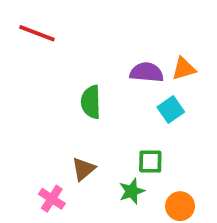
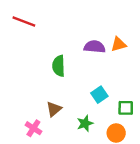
cyan square: (171, 109) -> (99, 95), moved
green square: (150, 162) -> (126, 108), moved

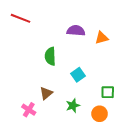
purple semicircle: (95, 47) -> (76, 31), moved
cyan square: (99, 95) -> (78, 75), moved

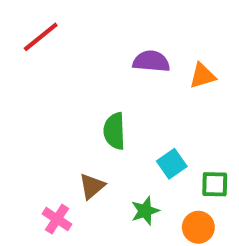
red line: (20, 18) -> (41, 37), turned -60
green semicircle: (50, 56) -> (114, 131), moved
cyan square: (78, 75) -> (172, 164), moved

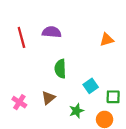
red line: (41, 37) -> (21, 37), moved, turned -66
purple semicircle: (151, 61) -> (52, 32), moved
pink cross: (57, 219) -> (19, 102), moved

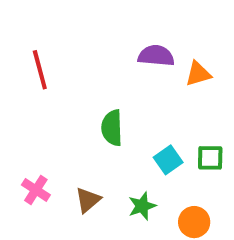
purple semicircle: (52, 32) -> (156, 56), moved
green square: (113, 97) -> (210, 158), moved
brown triangle: (48, 98) -> (88, 200), moved

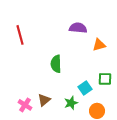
orange triangle: (198, 74) -> (99, 45), moved
cyan square: (168, 160) -> (85, 88), moved
pink cross: (36, 190) -> (25, 105), moved

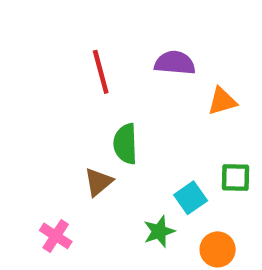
red line: (20, 35) -> (101, 72), moved
brown triangle: (44, 100) -> (98, 182), moved

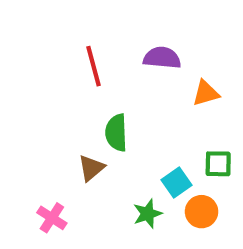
orange circle: (218, 249) -> (202, 212), moved

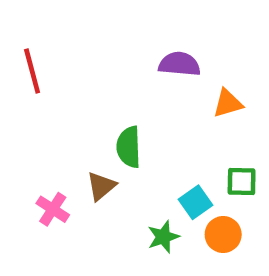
red line: (93, 66) -> (32, 71), moved
pink cross: (52, 218) -> (53, 209), moved

